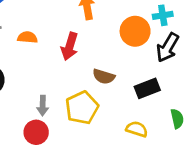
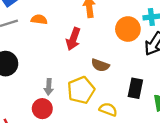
orange semicircle: (27, 37) -> (39, 19), moved
black rectangle: (147, 88) -> (135, 88), moved, turned -60
yellow semicircle: (137, 129) -> (108, 109), moved

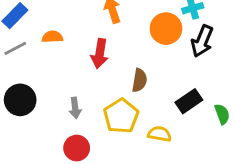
brown semicircle: (100, 65) -> (139, 80), turned -90
gray arrow: (49, 87) -> (75, 108), moved
black rectangle: (135, 88) -> (189, 101), turned 54

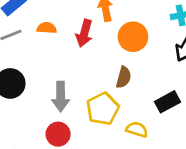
orange circle: (166, 29) -> (133, 37), moved
red arrow: (100, 54) -> (84, 33), moved
gray arrow: (75, 108) -> (61, 97), size x1.5

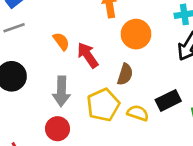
orange semicircle: (47, 28) -> (61, 41), moved, turned 48
red arrow: (84, 33) -> (88, 55), moved, turned 128
yellow semicircle: (137, 129) -> (138, 113), moved

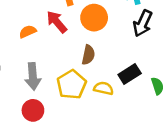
orange semicircle: (61, 41) -> (28, 32), turned -72
red arrow: (88, 55) -> (57, 22), moved

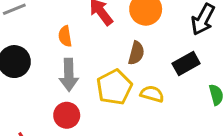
orange semicircle: (28, 32) -> (65, 36), moved, turned -78
black rectangle: (130, 74) -> (186, 64), moved

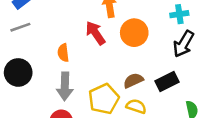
brown semicircle: (136, 53) -> (133, 81), moved, turned -132

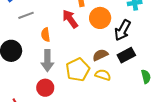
gray line: (20, 27) -> (26, 15), moved
black arrow: (183, 44) -> (122, 30), moved

